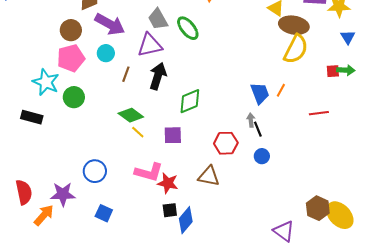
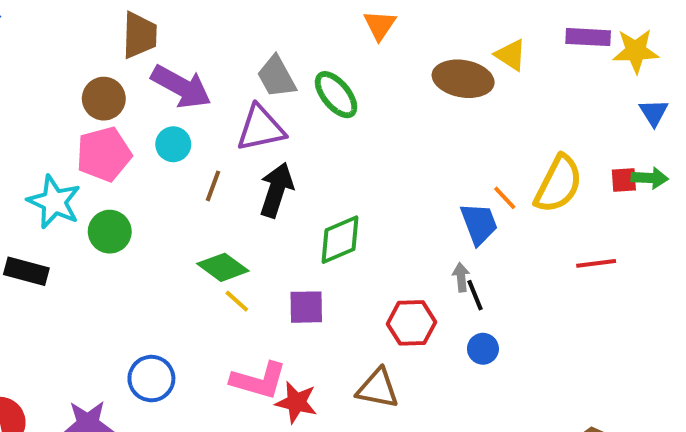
brown ellipse: (294, 25) -> (463, 79), moved
yellow semicircle: (296, 49) -> (558, 184), moved
orange line: (281, 90) -> (505, 198), moved, turned -72

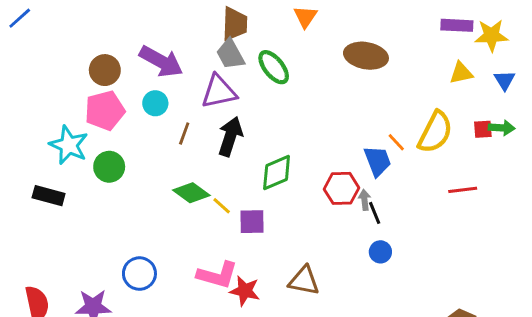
brown trapezoid: (140, 35) -> (235, 24), moved
yellow triangle: (511, 55) -> (461, 73), moved, turned -45
yellow line: (237, 301) -> (222, 206), moved
red hexagon: (411, 323) -> (341, 188), moved

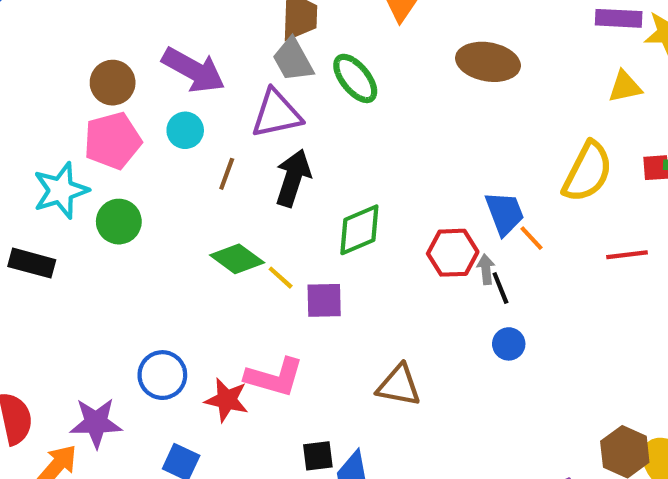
orange line: (396, 142) -> (532, 238), moved
cyan star: (69, 145) -> (61, 190), turned 30
red star: (245, 291) -> (227, 400), moved

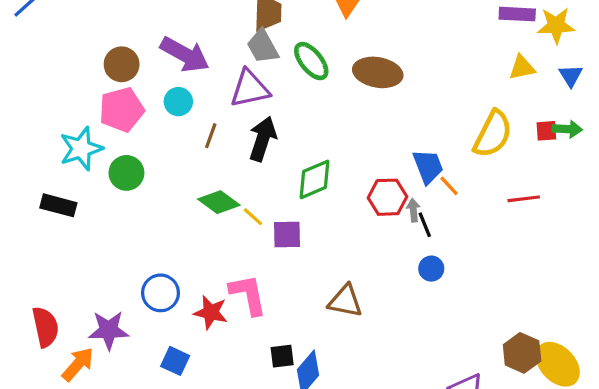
brown ellipse: (488, 62) -> (378, 72), moved
pink L-shape: (274, 377) -> (248, 295), turned -117

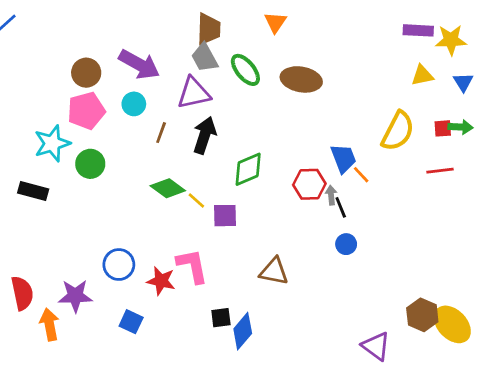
red line: (524, 199) -> (440, 171), moved
orange arrow: (78, 364) -> (49, 324), turned -52

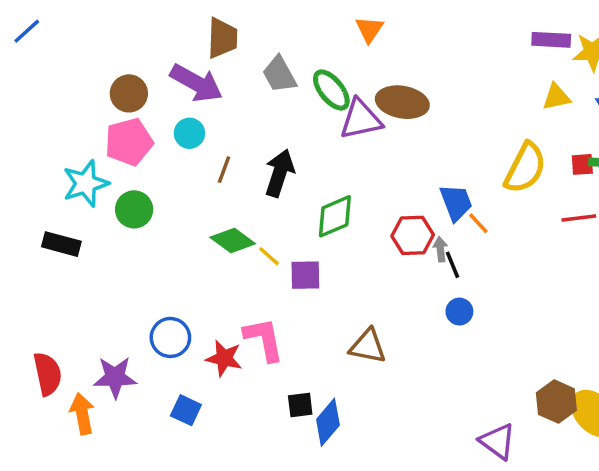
brown trapezoid: (209, 29) -> (222, 38), moved
purple triangle: (194, 93) -> (361, 119), moved

